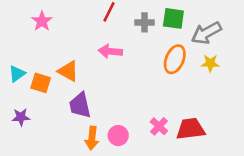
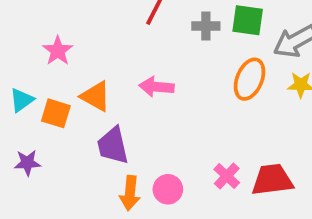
pink star: (42, 21) -> (58, 51), moved
pink arrow: (110, 51) -> (156, 87), moved

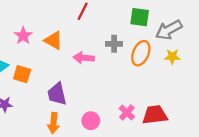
gray cross: (206, 26) -> (114, 44), moved
orange triangle: (96, 96) -> (53, 40), moved
orange arrow: (130, 193) -> (53, 123), moved

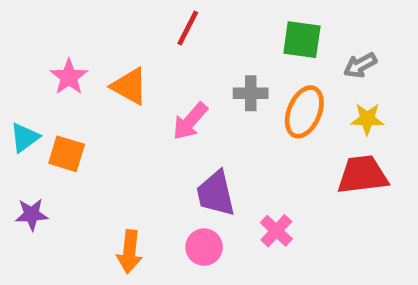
gray arrow: (169, 30) -> (360, 65), size x0.6
pink arrow: (84, 58) -> (190, 121), turned -54
purple trapezoid: (57, 94) -> (216, 193), moved
red trapezoid: (155, 115) -> (363, 175), moved

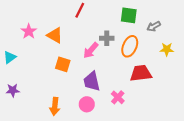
yellow star: (367, 119) -> (167, 49), moved
pink arrow: (190, 121) -> (91, 50), moved
orange square: (67, 154) -> (63, 64), moved
red trapezoid: (363, 175) -> (141, 73), moved

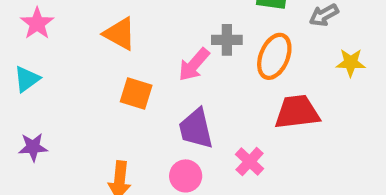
pink star: (29, 31) -> (37, 23), moved

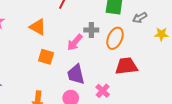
yellow star: (351, 63) -> (161, 34), moved

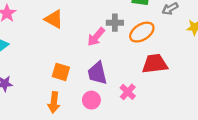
orange ellipse: (115, 38) -> (142, 32), turned 35
orange square: (46, 57) -> (61, 72), moved

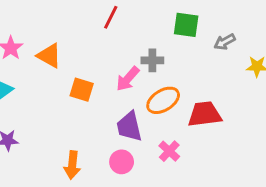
orange triangle: (54, 19) -> (49, 56), moved
orange ellipse: (142, 32) -> (163, 100), moved
orange square: (61, 72) -> (82, 90), moved

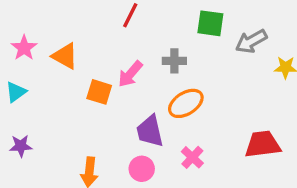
gray arrow: (225, 42) -> (251, 41), size x1.4
pink arrow: (128, 79) -> (130, 74), moved
red trapezoid: (205, 114) -> (263, 144), moved

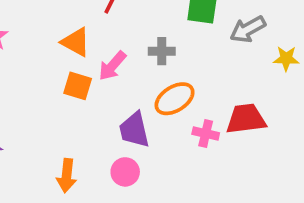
orange triangle: (65, 56) -> (76, 42), moved
red trapezoid: (263, 144) -> (246, 119), moved
pink cross: (192, 157) -> (206, 133), moved, turned -30

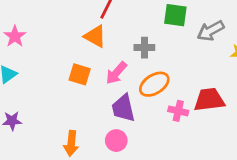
orange triangle: (76, 42) -> (95, 36), moved
pink arrow: (112, 66) -> (116, 73), moved

